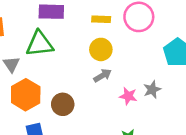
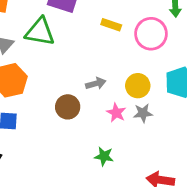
yellow circle: (101, 49) -> (138, 86), moved
brown circle: (63, 104) -> (68, 107), moved

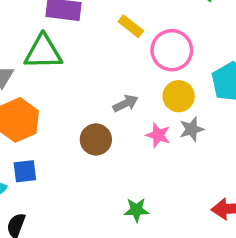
yellow rectangle: (111, 25) -> (131, 26), turned 30
pink circle: (151, 34) -> (172, 50), moved
green star: (104, 156) -> (137, 210), moved

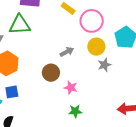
pink star: (158, 135) -> (71, 88), moved

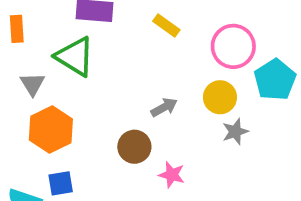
pink circle: (92, 21) -> (233, 46), moved
green triangle: (20, 25) -> (75, 57), turned 35

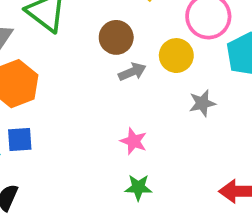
yellow circle: (220, 97) -> (176, 56), moved
brown circle: (134, 147) -> (116, 37), moved

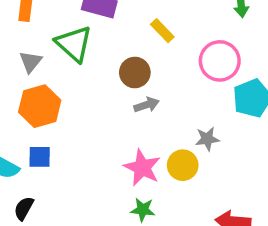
yellow circle: (176, 56) -> (183, 165), moved
pink star: (134, 141) -> (142, 168), size x1.5

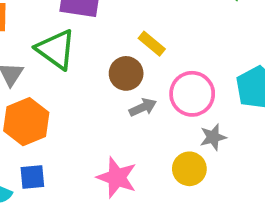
yellow rectangle: (162, 31) -> (152, 44), moved
pink circle: (220, 61) -> (192, 94), moved
pink star: (142, 168) -> (117, 177), moved

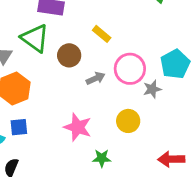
brown circle: (126, 73) -> (69, 55), moved
gray star: (213, 137) -> (152, 89), moved

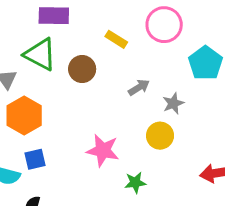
pink circle: (130, 69) -> (164, 25), moved
gray arrow: (96, 78) -> (139, 87), moved
gray star: (152, 89) -> (173, 103), moved

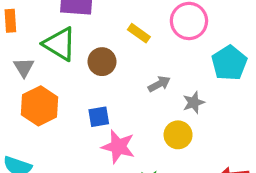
blue square: (35, 159) -> (99, 117), moved

